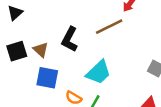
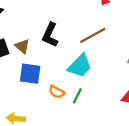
brown line: (109, 27) -> (93, 35), moved

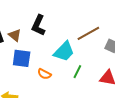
brown line: (93, 35) -> (88, 33), moved
green line: (77, 96) -> (77, 72), moved

